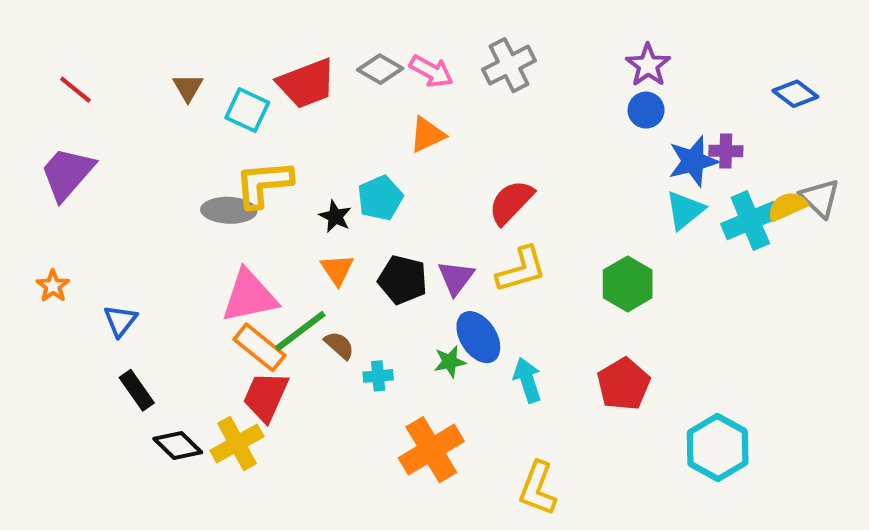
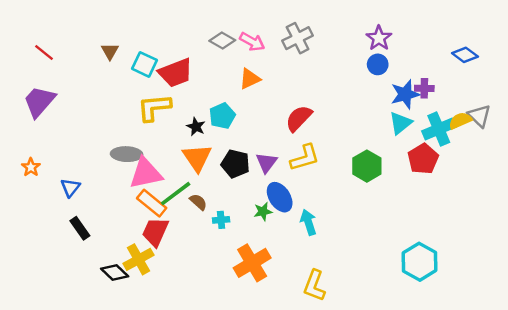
red trapezoid: (307, 83) -> (176, 73), moved
gray ellipse: (229, 210) -> (127, 154), moved
orange triangle: (337, 270) -> (197, 158), size x1.5
red pentagon: (624, 384) -> (423, 159), moved
black diamond: (178, 445) -> (115, 272), moved

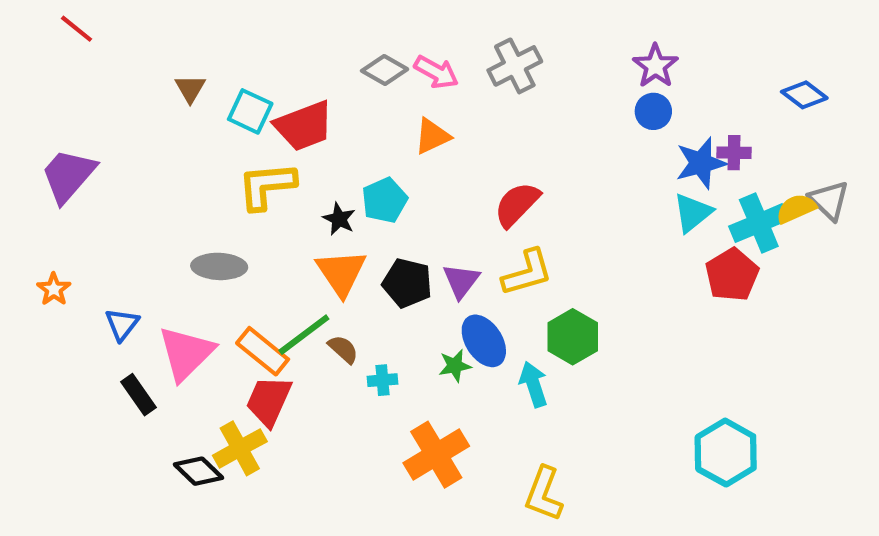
red line: (44, 52) -> (76, 29), moved
green hexagon: (367, 166) -> (573, 337), moved
pink triangle: (146, 173) -> (186, 353), moved, turned -33

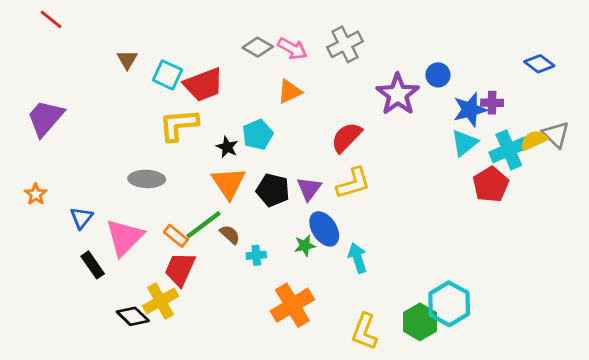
purple star: (655, 66) -> (398, 94), moved, size x1.4
green hexagon: (573, 337) -> (420, 322), moved
orange rectangle: (263, 351) -> (176, 236), size x0.7
cyan hexagon: (726, 453) -> (449, 304), moved

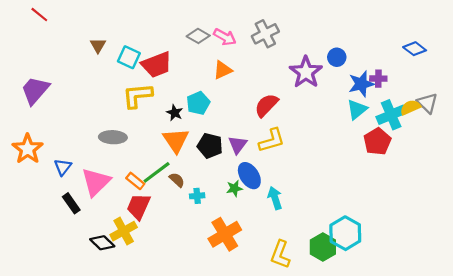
orange star: (36, 194) -> (28, 149), size x1.8

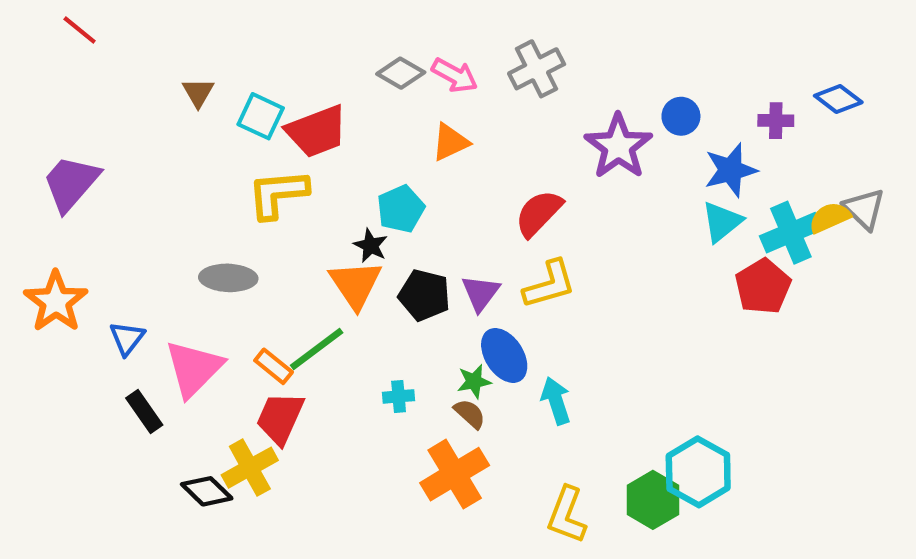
purple cross: (378, 79) -> (776, 121), moved
black star: (175, 113) -> (371, 246), moved
brown semicircle: (177, 180) -> (470, 414), moved

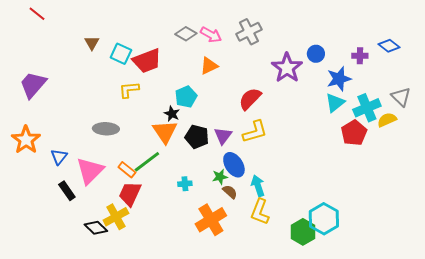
yellow L-shape: (278, 194) -> (129, 90), size x0.7
yellow semicircle: (830, 218) -> (387, 120), moved
brown semicircle: (470, 414) -> (230, 192), moved
yellow L-shape: (567, 515) -> (260, 212), moved

